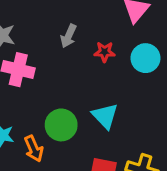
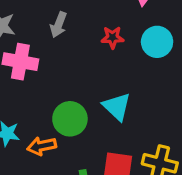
gray arrow: (69, 36) -> (58, 25), moved
orange arrow: (34, 149) -> (42, 146), turned 105

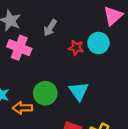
red star: (112, 37) -> (76, 48), moved
cyan circle: (157, 42) -> (98, 43), moved

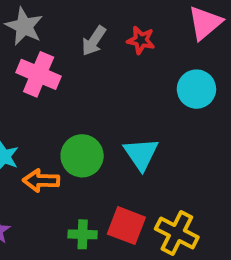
cyan circle: (98, 43) -> (196, 89), moved
red star: (76, 48) -> (141, 40), moved

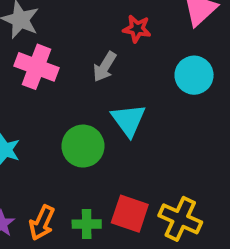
gray arrow: (94, 41) -> (105, 67), moved
cyan triangle: (141, 154) -> (129, 120), moved
orange arrow: (41, 181) -> (42, 223), moved, turned -64

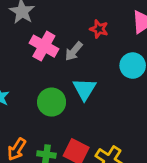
pink cross: (36, 67) -> (44, 46), moved

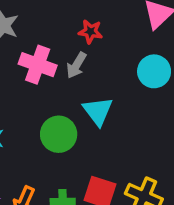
red star: (99, 29) -> (90, 32), moved

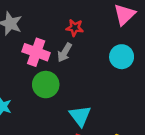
cyan triangle: (98, 111) -> (80, 116), moved
green circle: (59, 134) -> (46, 85), moved

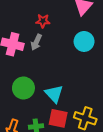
green circle: (46, 85) -> (23, 88), moved

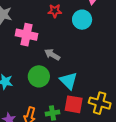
cyan circle: (84, 41) -> (82, 20), moved
gray arrow: (36, 42) -> (52, 55), moved, turned 98

